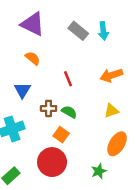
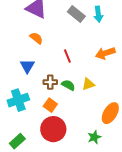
yellow triangle: (111, 111) -> (88, 84), moved
orange square: (61, 135) -> (50, 105), moved

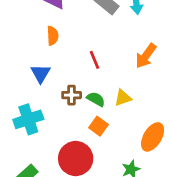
orange semicircle: (36, 38) -> (53, 36), turned 48
orange arrow: (105, 53) -> (146, 56), turned -36
orange square: (50, 105) -> (99, 126), moved

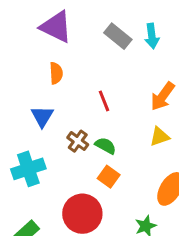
brown cross: (72, 95) -> (78, 141), turned 36
yellow triangle: (123, 98) -> (160, 136), moved

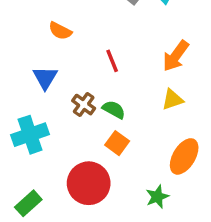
orange semicircle: (56, 73) -> (60, 31), turned 120

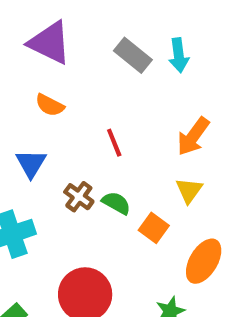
yellow triangle: (172, 99) -> (189, 190), turned -35
orange square: (117, 143) -> (154, 228), moved

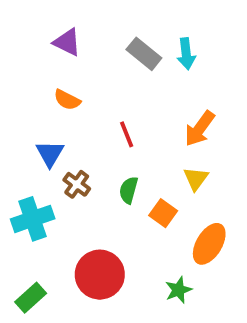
purple triangle: (50, 43) -> (67, 42), size x0.7
brown cross: (79, 197) -> (77, 184), moved
green semicircle: (116, 203) -> (129, 190), turned -104

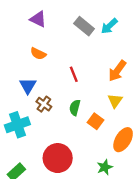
cyan arrow: (186, 54) -> (109, 26), turned 54

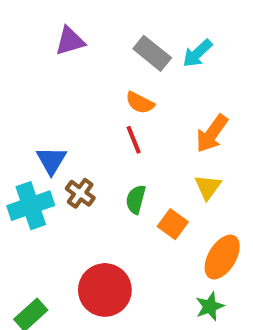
purple triangle: (38, 19) -> (70, 41), turned -42
orange semicircle: (38, 54) -> (140, 103), moved
cyan cross: (17, 125) -> (31, 206), moved
green star: (105, 167) -> (210, 306), moved

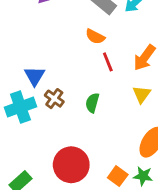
red line: (134, 140) -> (108, 62), moved
orange square: (173, 224) -> (118, 176), moved
green star: (210, 306) -> (143, 176), turned 30

